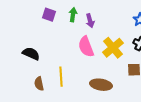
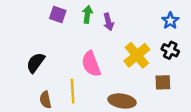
pink semicircle: (86, 47) -> (91, 64), moved
black semicircle: (31, 54) -> (36, 63), turned -78

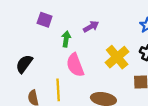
green arrow: (87, 14) -> (66, 39), moved
purple arrow: (108, 22) -> (91, 27), turned -105

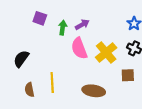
green arrow: (66, 39) -> (63, 28), moved
pink semicircle: (75, 65) -> (79, 48), moved

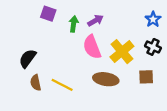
yellow line: (52, 83) -> (62, 85), turned -60
brown semicircle: (29, 90) -> (36, 83), moved
brown ellipse: (94, 91) -> (106, 79), moved

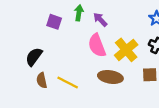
purple square: (48, 14) -> (54, 22), moved
purple arrow: (95, 21) -> (100, 20), turned -105
green arrow: (74, 24) -> (79, 13), moved

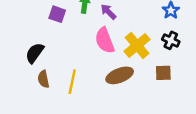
brown ellipse: (110, 77) -> (120, 75), turned -30
yellow line: (68, 83) -> (72, 82), turned 75

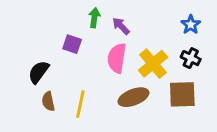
purple square: (57, 14) -> (72, 44), moved
pink semicircle: (105, 40) -> (117, 58), turned 30
brown square: (163, 73) -> (182, 94), size x1.5

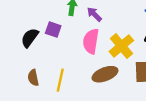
black semicircle: (39, 72) -> (30, 38), moved

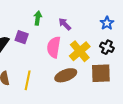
purple arrow: (94, 14) -> (65, 24), moved

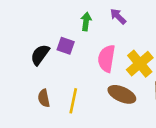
purple arrow: (65, 24) -> (118, 16), moved
brown ellipse: (66, 75) -> (122, 94), turned 45

